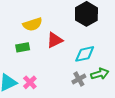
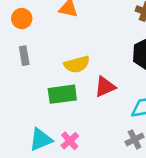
green rectangle: (23, 47) -> (62, 94), size x1.5

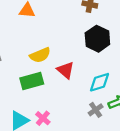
red triangle: (105, 87) -> (66, 70), turned -48

